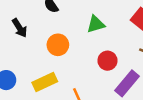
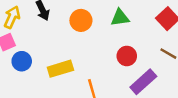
orange circle: (58, 45) -> (81, 20), moved

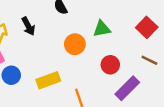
orange circle: (81, 20) -> (75, 44), moved

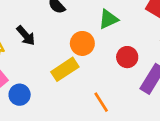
yellow rectangle: (48, 80) -> (65, 69), moved

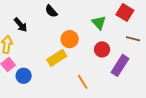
green triangle: (108, 19) -> (99, 23), moved, turned -49
black arrow: (26, 36) -> (21, 25), moved

